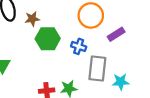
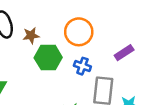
orange circle: (91, 15) -> (79, 32), moved

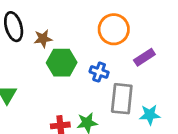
orange circle: (79, 32) -> (114, 29), moved

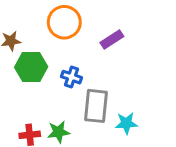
orange circle: (114, 29) -> (64, 22), moved
purple rectangle: (144, 57) -> (112, 40), moved

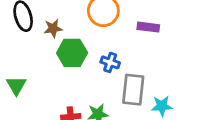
purple rectangle: (112, 40) -> (148, 27), turned 40

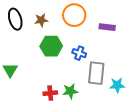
brown star: (53, 28) -> (41, 20), moved

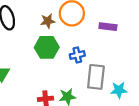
brown star: (41, 20) -> (48, 21), moved
blue cross: (79, 53) -> (77, 55), turned -32

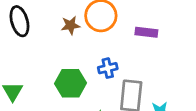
green hexagon: (47, 47) -> (71, 83), moved

